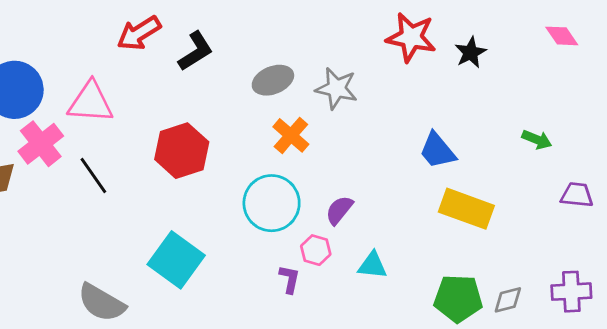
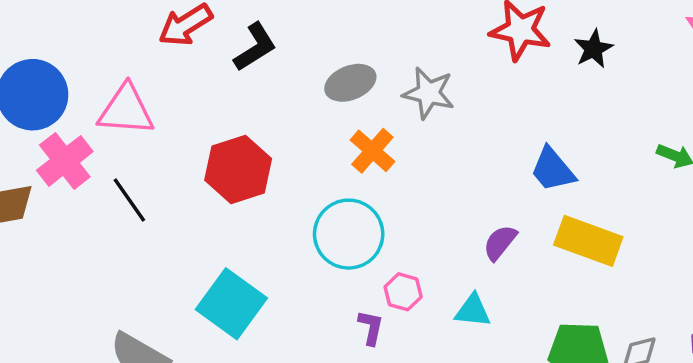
purple semicircle: (339, 210) -> (500, 243), moved

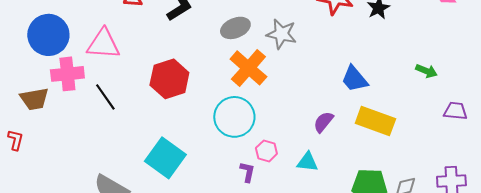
orange cross: (372, 151) -> (248, 68), size x1.4
pink cross: (65, 161) -> (67, 74), turned 32

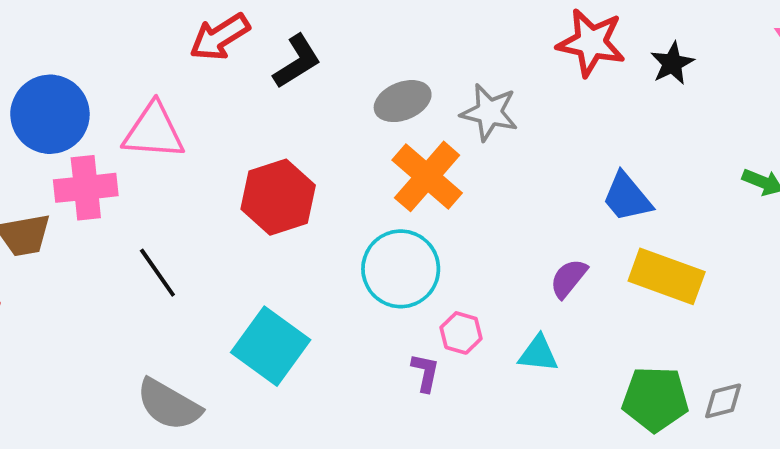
black line: (105, 97) -> (157, 273), moved

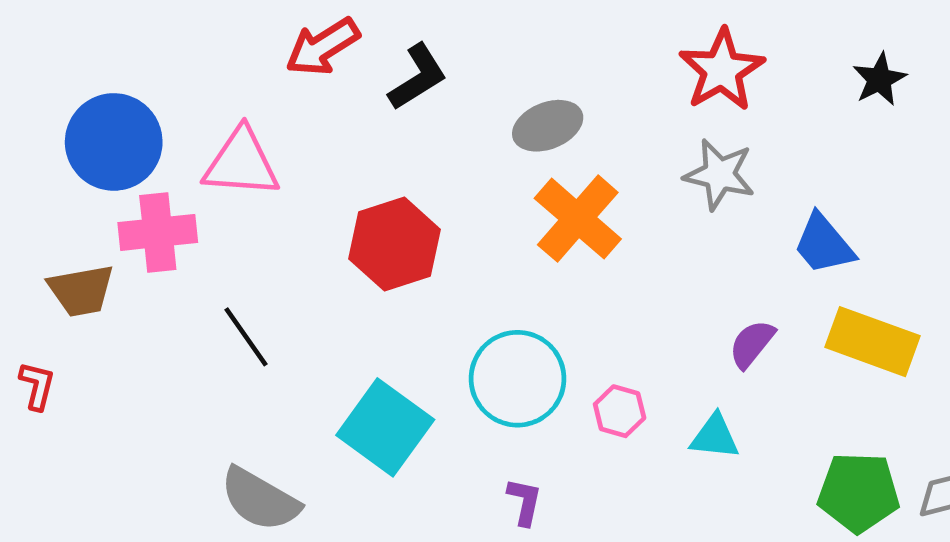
red star: (591, 43) -> (722, 70), moved, turned 30
gray star: (489, 112) -> (719, 174), moved
cyan circle: (401, 269) -> (517, 379), moved
purple L-shape: (425, 373) -> (524, 502), moved

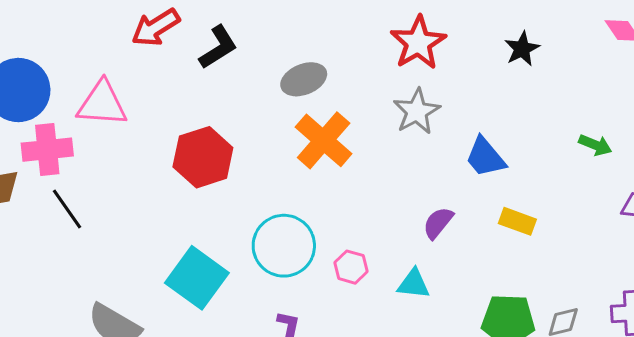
gray star: (719, 174) -> (417, 111), turned 30
black line: (246, 337) -> (67, 209), moved
yellow rectangle: (873, 342) -> (517, 221), size x0.6

